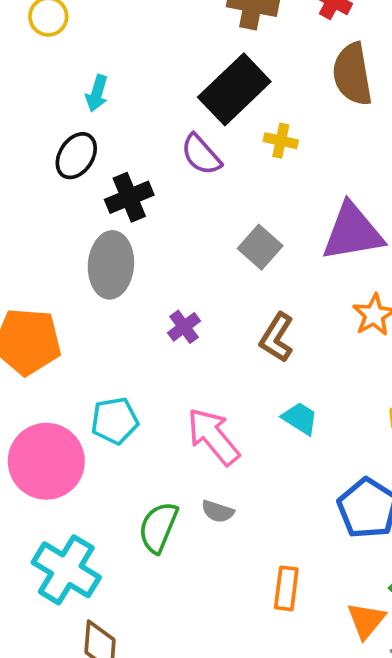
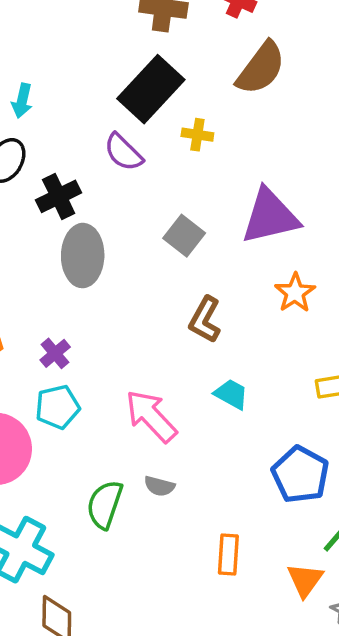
brown semicircle: (352, 74) -> (261, 68), turned -130
gray ellipse: (111, 265) -> (83, 256), moved
purple cross: (184, 327) -> (55, 353), moved

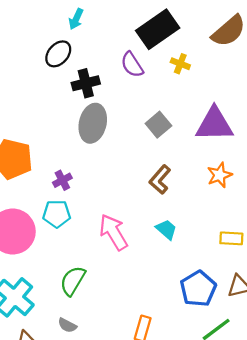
gray semicircle: (159, 486) -> (67, 325), moved

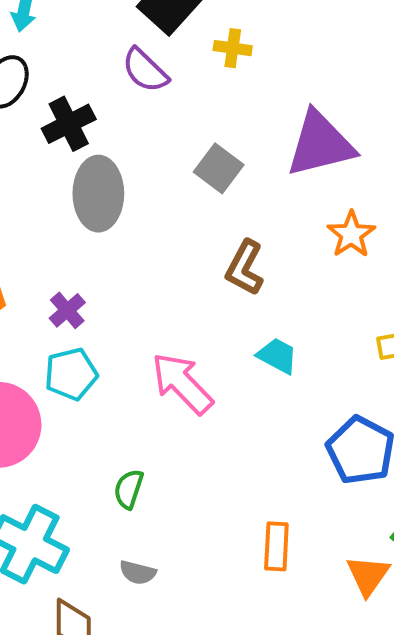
green semicircle: (73, 281) -> (129, 489), size x0.7

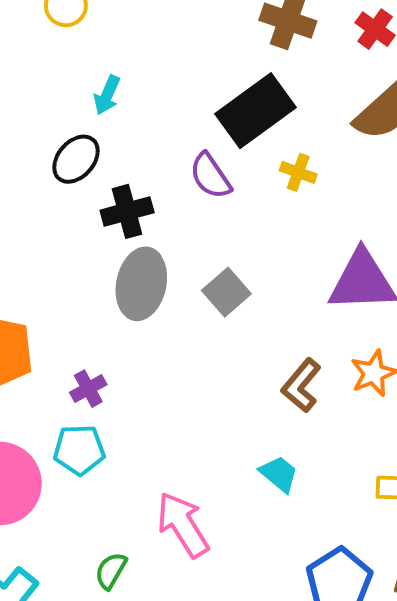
gray square: (219, 168) -> (226, 292), moved
brown L-shape: (245, 268) -> (301, 385), moved
pink arrow: (182, 383) -> (183, 525), moved

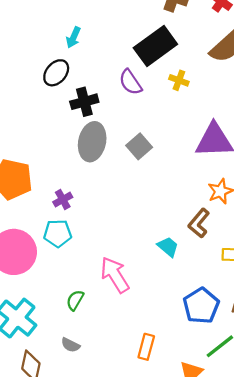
brown L-shape: (301, 385) -> (199, 223), moved

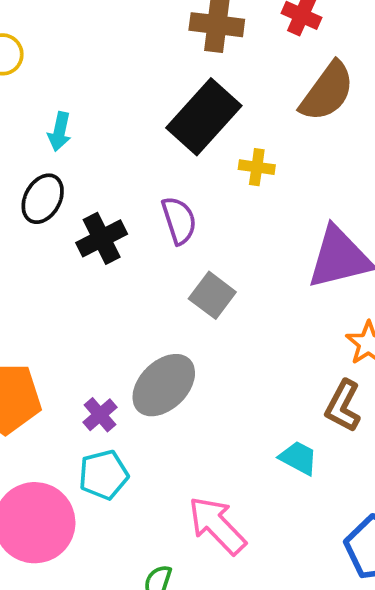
purple semicircle: (130, 82) -> (179, 220), moved, turned -152
gray ellipse: (92, 142) -> (164, 385), moved, turned 45

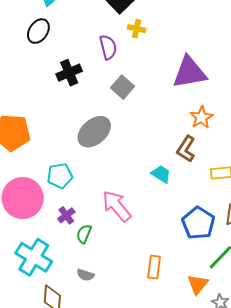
yellow cross: (257, 167) -> (137, 29), moved
black cross: (102, 238) -> (69, 73), moved
purple cross: (100, 415) -> (66, 215), moved

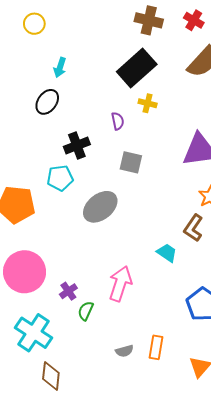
purple semicircle: (108, 47) -> (118, 121), size x0.7
gray square: (123, 87) -> (131, 162), turned -30
cyan pentagon: (60, 176) -> (60, 178), moved
pink arrow: (117, 206) -> (120, 284), turned 56
gray semicircle: (85, 275) -> (124, 351), moved, turned -36

